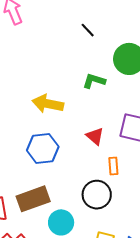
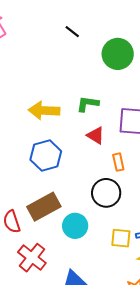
green L-shape: (94, 81) -> (88, 104), moved

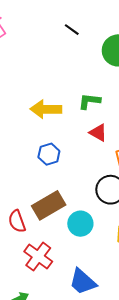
blue hexagon: (46, 155) -> (49, 154), size x0.7

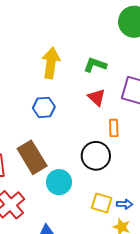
yellow arrow: (46, 109) -> (51, 63), turned 84
brown rectangle: (49, 205) -> (32, 157), turned 76

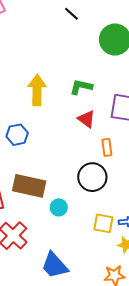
blue hexagon: (44, 107) -> (17, 135), moved
brown rectangle: (32, 157) -> (29, 186), turned -40
cyan circle: (59, 182) -> (59, 207), size x0.7

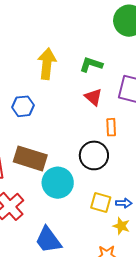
cyan circle: (59, 207) -> (58, 183), size x1.8

